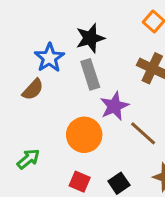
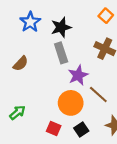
blue star: (49, 58) -> (30, 22), moved
orange circle: (84, 135) -> (71, 103), moved

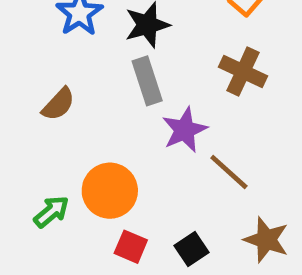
orange circle: (71, 103) -> (110, 191), moved

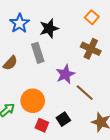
gray rectangle: (147, 81) -> (38, 53), moved
black square: (192, 249) -> (63, 119), moved

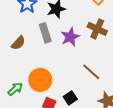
purple star: (65, 74) -> (70, 37), moved

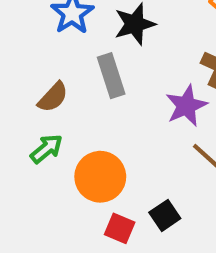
purple star: (70, 37) -> (186, 106), moved
green arrow: (15, 89) -> (46, 149), moved

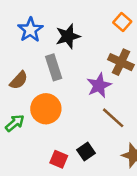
green arrow: (46, 149) -> (15, 123), moved
orange circle: (100, 177) -> (46, 109), moved

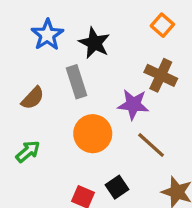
black star: (68, 36) -> (94, 43), turned -30
purple star: (99, 85) -> (133, 104), turned 30
orange circle: (46, 109) -> (93, 134), moved

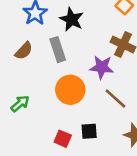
brown semicircle: (33, 98) -> (24, 51), moved
black square: (117, 187) -> (89, 131), turned 30

